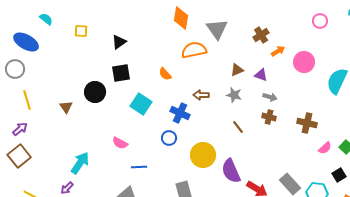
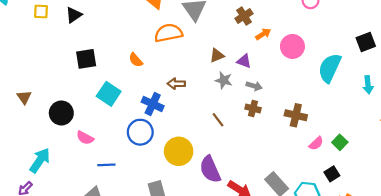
black triangle: (119, 42) -> (74, 15), moved
black circle: (95, 92) -> (61, 113), moved
gray star: (234, 95) -> (224, 80), moved
blue circle: (169, 138) -> (140, 132), size x1.5

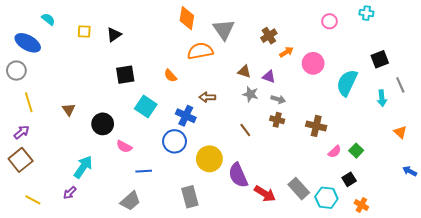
brown triangle: (217, 55) -> (244, 72), turned 40

